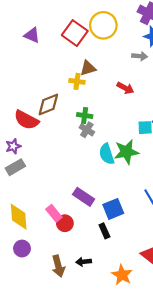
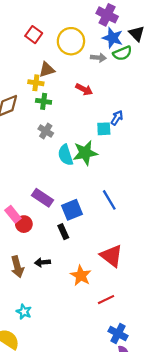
yellow circle: (103, 25) -> (71, 41), moved
red square: (75, 33) -> (34, 35), size x0.7
green cross: (85, 115) -> (44, 101), moved

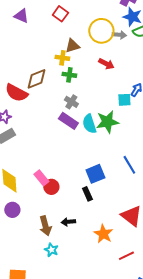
yellow circle: (71, 41) -> (101, 31), moved
purple rectangle: (42, 198) -> (68, 121), moved
cyan star: (24, 312) -> (51, 250), moved

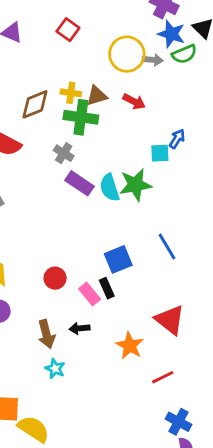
brown triangle: (72, 46) -> (97, 96), moved
green cross: (69, 75) -> (81, 117), size x1.6
brown diamond: (36, 79) -> (35, 104), moved
gray cross: (71, 102) -> (64, 153), moved
pink rectangle: (41, 178) -> (90, 294), moved

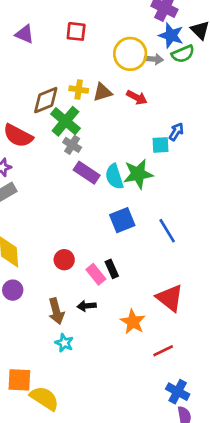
red square: (68, 30) -> (76, 31), turned -30
green cross: (81, 117) -> (66, 121), moved, turned 32
blue square: (118, 259) -> (122, 220), moved

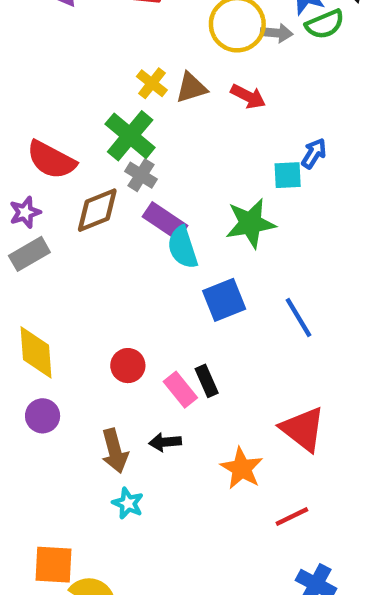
yellow cross: (79, 89) -> (152, 83), turned 30
brown diamond: (46, 100) -> (97, 210), moved
cyan semicircle: (114, 177) -> (183, 247), moved

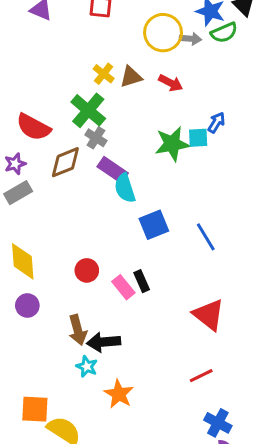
green star: (250, 223) -> (172, 144), moved
black arrow: (165, 442) -> (104, 342), moved, size x1.5
orange star: (242, 468) -> (119, 394), moved

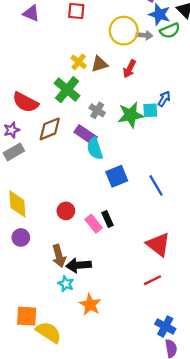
red arrow: (171, 83) -> (129, 69), turned 90
gray cross: (96, 138) -> (97, 110), moved
red line: (201, 376) -> (153, 280), moved

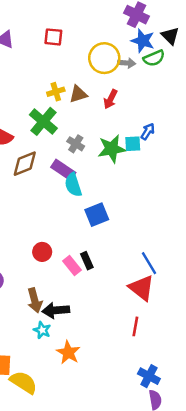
yellow cross: (79, 62) -> (56, 92), turned 35
blue line: (156, 185) -> (149, 263), moved
red line: (153, 280) -> (135, 326), turned -54

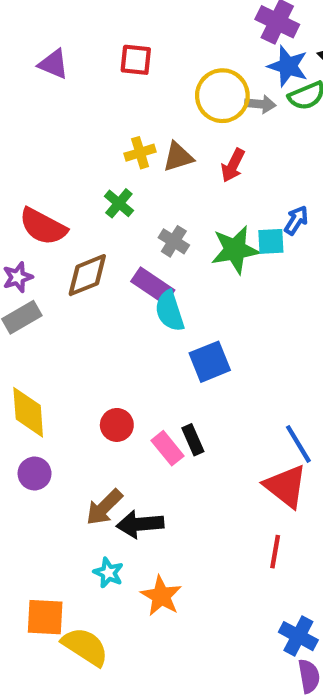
green cross: (43, 121) -> (119, 203), size x0.6
brown arrow: (35, 300) -> (104, 507), turned 60
cyan star: (42, 330) -> (108, 573), moved

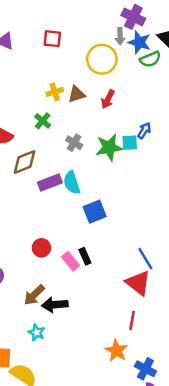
gray arrow: (260, 104) -> (120, 36), moved, turned 84
purple rectangle: (153, 286) -> (50, 183), moved, turned -55
orange star: (161, 596) -> (116, 351), moved

